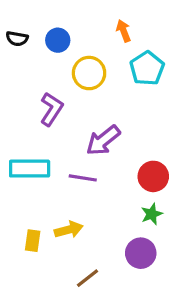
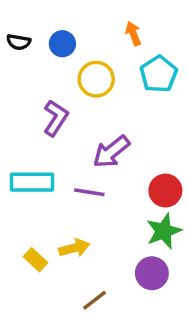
green star: (152, 214) -> (164, 231), size x1.5
yellow rectangle: (33, 241) -> (35, 260), turned -55

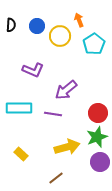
black semicircle: (19, 42) -> (11, 25), turned -96
yellow circle: (96, 79) -> (60, 36), moved
purple L-shape: (56, 118) -> (33, 70), turned 80
yellow arrow: (74, 248) -> (67, 147), moved, size x1.4
purple circle: (152, 273) -> (100, 162), moved

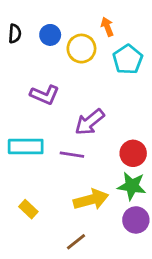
green star: (97, 137) -> (132, 186), turned 30

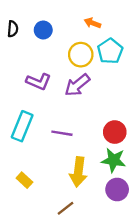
orange arrow: (107, 27) -> (92, 23), turned -49
yellow circle: (81, 49) -> (81, 55), moved
purple arrow: (90, 122) -> (77, 85), moved
cyan rectangle: (26, 147) -> (22, 126), turned -68
yellow arrow: (91, 200) -> (78, 172), turned 112

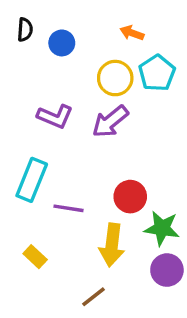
black semicircle: (13, 29) -> (25, 30), moved
red circle: (115, 132) -> (130, 197), moved
purple line: (62, 133) -> (68, 208), moved

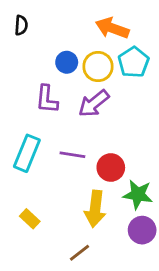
orange arrow: (132, 33) -> (112, 28), size x1.6
blue circle: (62, 43) -> (67, 62), moved
purple L-shape: (55, 116) -> (47, 99), turned 72
purple line: (68, 208) -> (72, 155), moved

